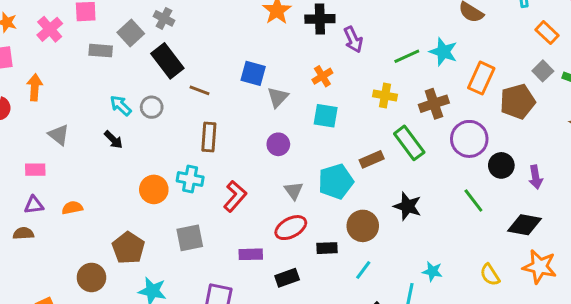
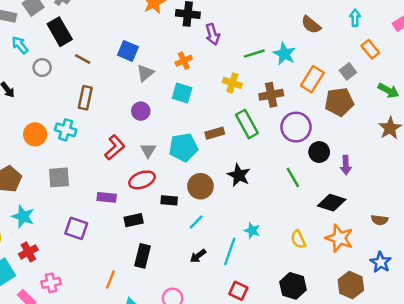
gray square: (543, 71) -> (348, 71), moved
cyan arrow: (121, 106) -> (20, 45), moved
red L-shape: (235, 196) -> (115, 147), moved

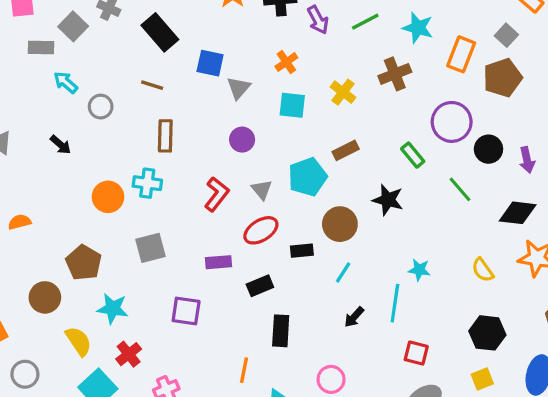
black rectangle: (60, 32) -> (160, 32), moved
green line: (254, 54) -> (365, 22), moved
yellow cross: (232, 83) -> (343, 92), moved, turned 30
brown cross: (271, 95) -> (395, 74), moved
green rectangle: (247, 124) -> (413, 155), moved, size x0.7

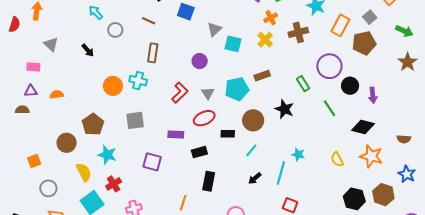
orange cross: (286, 62) -> (271, 18), moved
gray triangle: (239, 88) -> (214, 29), moved
black hexagon: (487, 333) -> (354, 199), moved

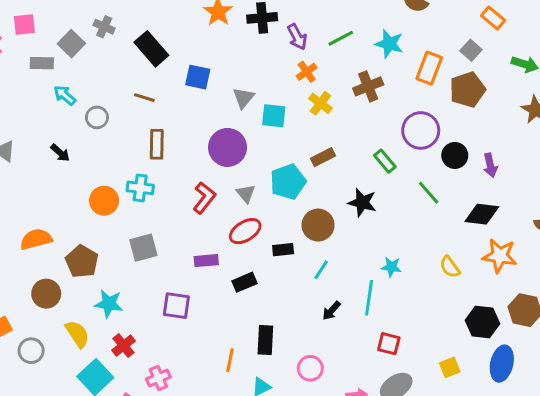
orange cross: (271, 18) -> (307, 72), moved
purple circle: (200, 61) -> (228, 147), size x1.6
orange semicircle: (57, 95) -> (36, 239), moved, size x1.5
black rectangle: (209, 181) -> (265, 340), moved
gray circle: (48, 188) -> (31, 351), moved

